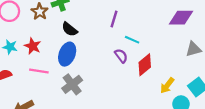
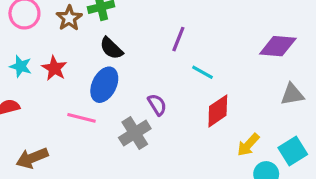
purple semicircle: (121, 56) -> (157, 105), moved
pink line: (39, 71) -> (81, 118), moved
gray cross: (72, 84) -> (135, 133), moved

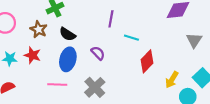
brown star: (69, 18) -> (39, 29), moved
gray triangle: (292, 94) -> (194, 40), turned -35
purple semicircle: (157, 105) -> (98, 53), moved

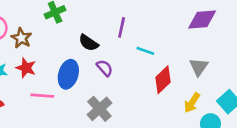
brown star: (39, 29) -> (21, 38), moved
black semicircle: (68, 34) -> (88, 43), moved
gray triangle: (194, 40) -> (199, 67), moved
pink line: (57, 85) -> (42, 96), moved

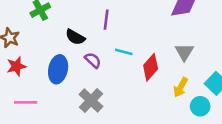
cyan line: (145, 51) -> (124, 52), moved
red star: (26, 68) -> (16, 66), turned -30
pink line: (42, 96) -> (26, 102), moved

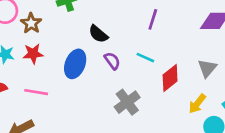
purple line: (106, 20) -> (153, 19), moved
gray cross: (91, 100) -> (127, 102), moved

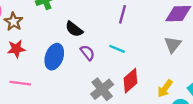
gray triangle: (207, 68) -> (173, 45), moved
red diamond: (170, 78) -> (130, 81), moved

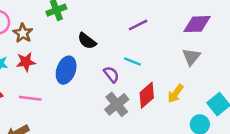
purple line: (123, 14) -> (138, 25), turned 48
purple semicircle: (87, 53) -> (111, 74), moved
yellow arrow: (165, 88) -> (176, 93), moved

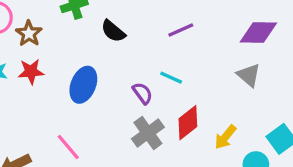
black semicircle: (87, 41) -> (113, 31), moved
gray triangle: (191, 57) -> (249, 75), turned -30
yellow arrow: (176, 93) -> (225, 137), moved
pink line: (30, 98) -> (68, 147), moved, turned 40

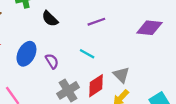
gray triangle: (249, 75) -> (121, 75), moved
purple semicircle: (143, 93) -> (52, 61), moved

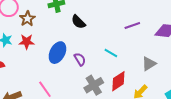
purple line: (96, 22) -> (132, 25), moved
gray triangle: (121, 75) -> (149, 64), moved, turned 42

